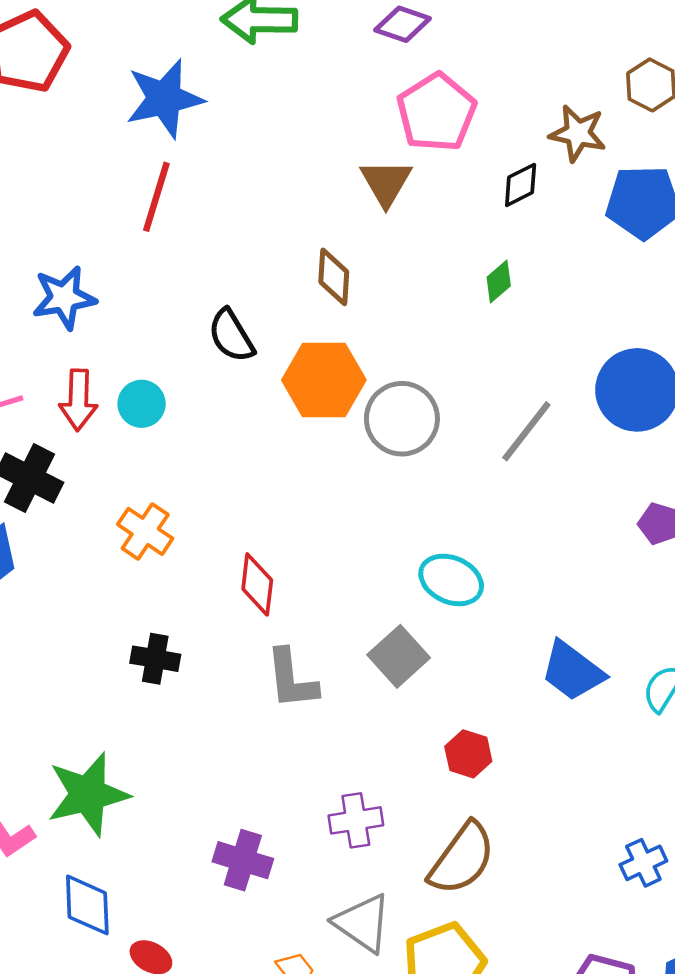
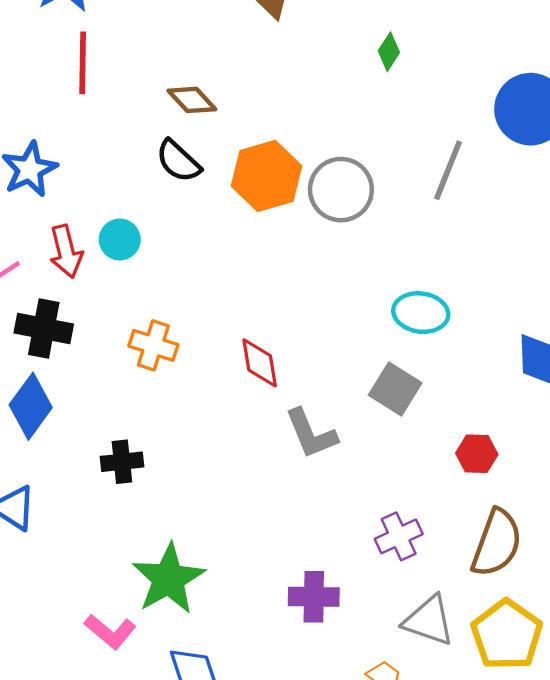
brown diamond: (334, 277) -> (192, 100), moved, turned -30
black cross: (155, 659) -> (122, 462), moved

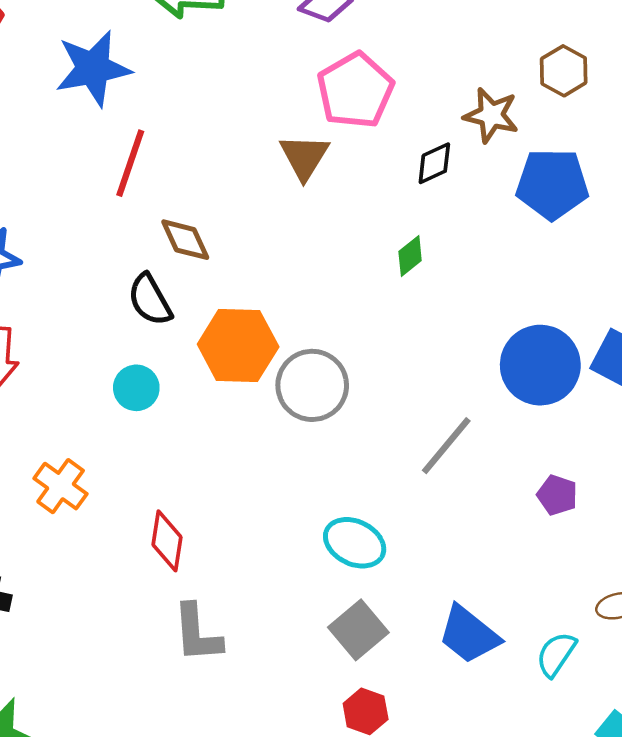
red line: (83, 63) -> (130, 163), moved
gray line: (448, 170) -> (446, 446), moved
cyan circle: (120, 239) -> (136, 388), moved
gray square: (395, 389) -> (358, 630), moved

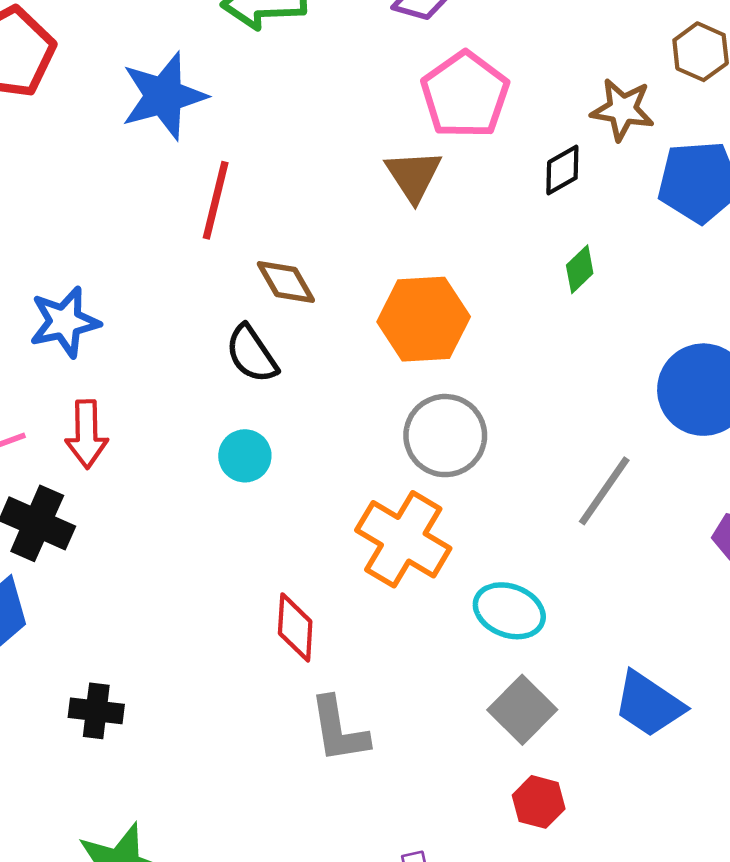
green diamond: (410, 256) -> (580, 269), moved
orange hexagon: (238, 345) -> (424, 319), moved
orange cross: (61, 486) -> (403, 539), moved, size x1.5

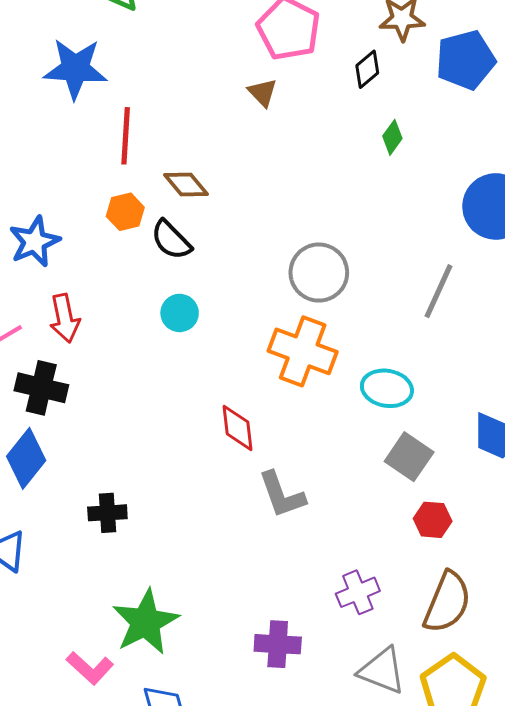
blue star: (164, 96) -> (75, 69), turned 30
brown triangle: (413, 176) -> (263, 93), size x0.7
orange hexagon: (424, 319) -> (125, 212), moved, size x0.6

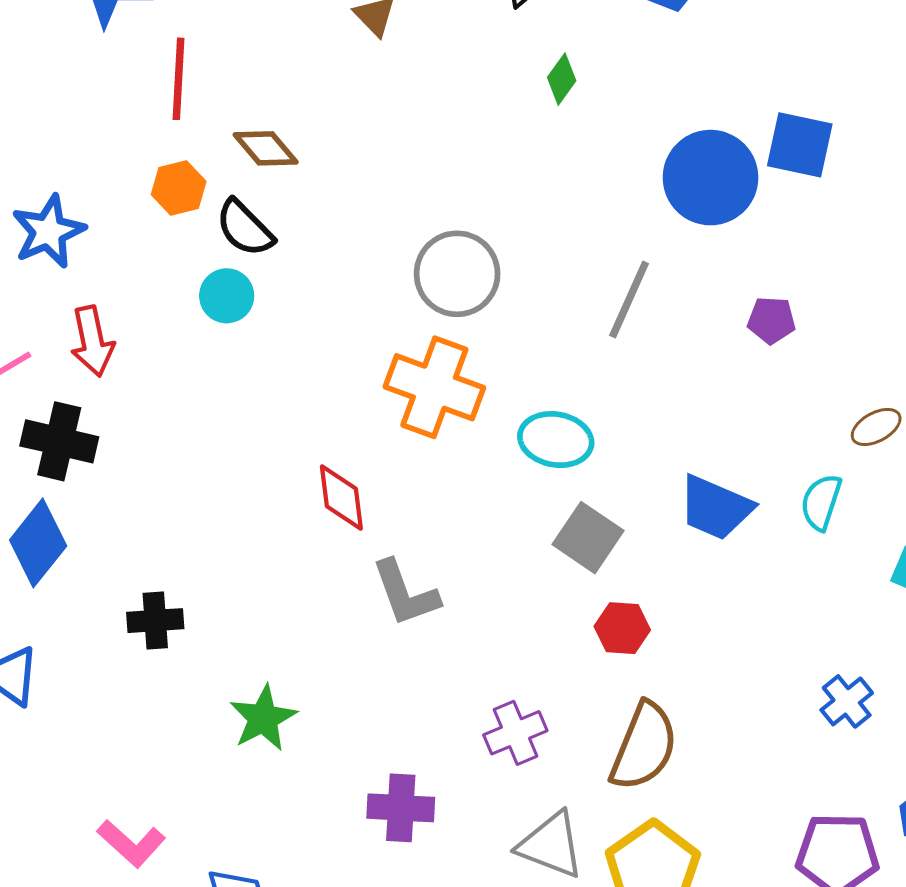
cyan circle: (180, 313) -> (227, 296), moved
green star: (145, 622) -> (263, 718), moved, size x0.7

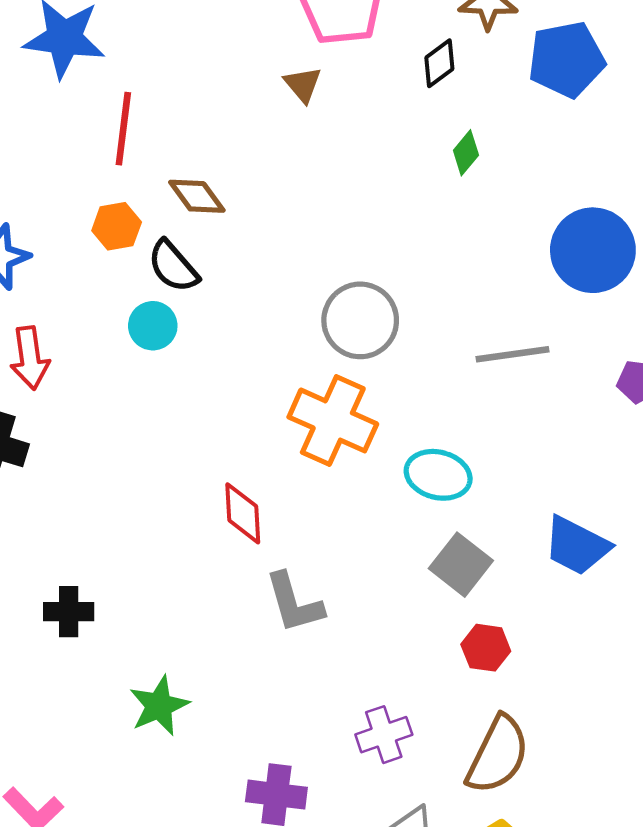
gray line: (629, 300) -> (512, 354), turned 54

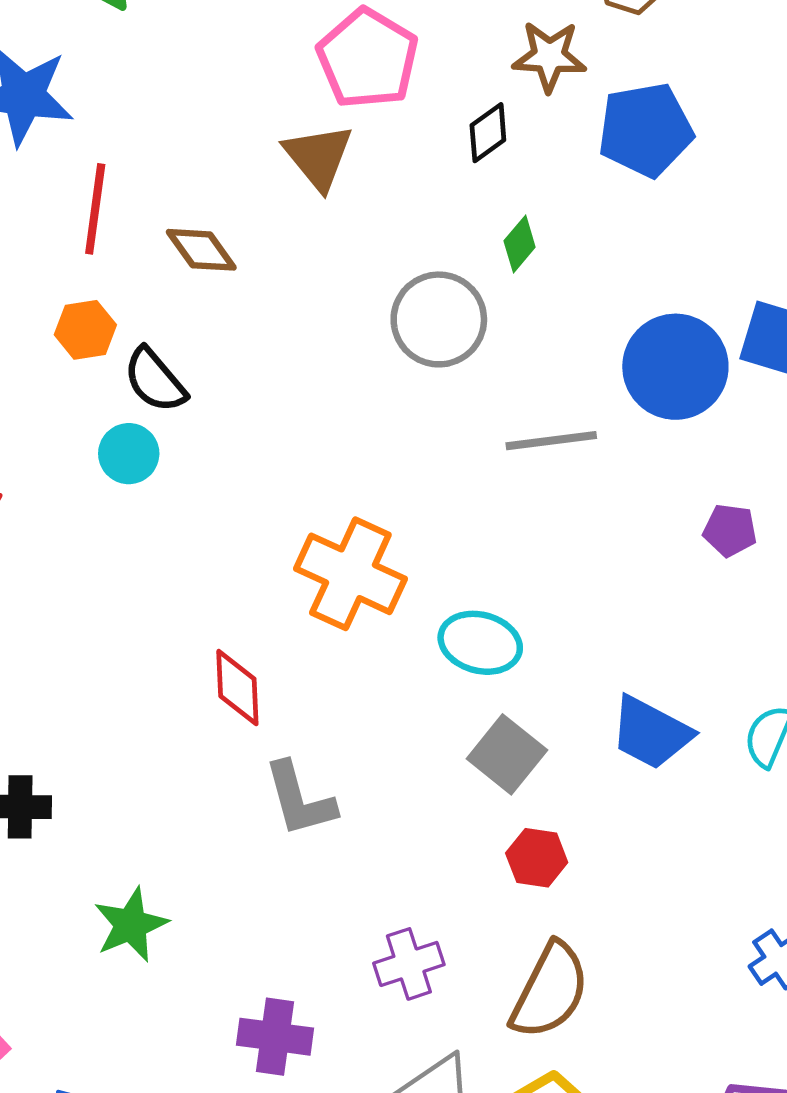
brown triangle: (303, 84) -> (318, 157), size x1.5
brown diamond: (197, 196) -> (201, 250), moved
gray circle: (360, 320) -> (439, 319), moved
gray line: (512, 354) -> (551, 441), moved

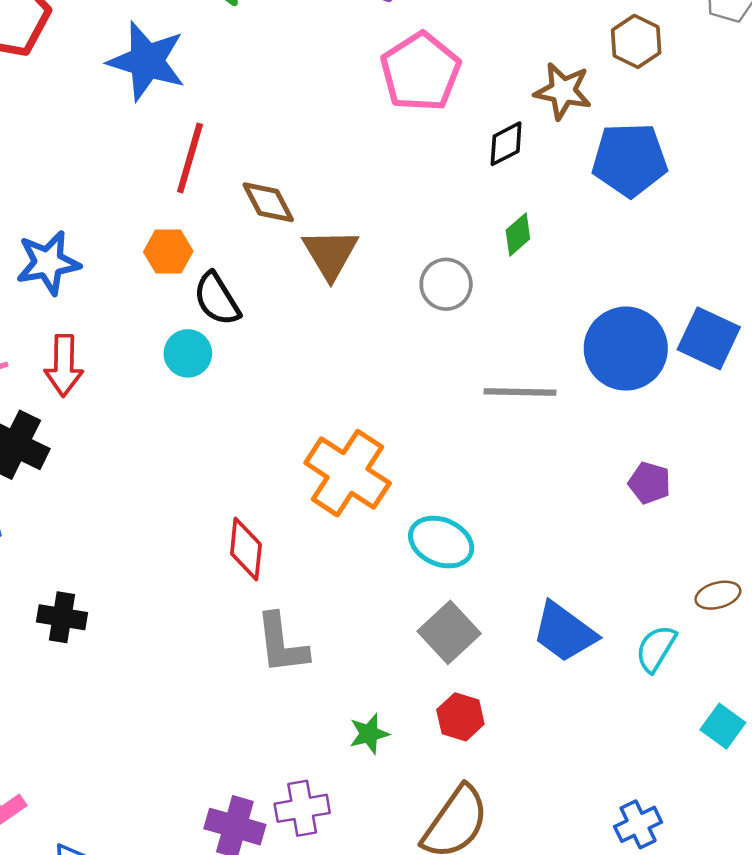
brown triangle: (318, 157) -> (330, 254), moved
gray circle: (439, 319) -> (446, 284), size x0.7
green star: (131, 925) -> (369, 734), moved, size x0.7
purple cross: (409, 964) -> (302, 808), moved

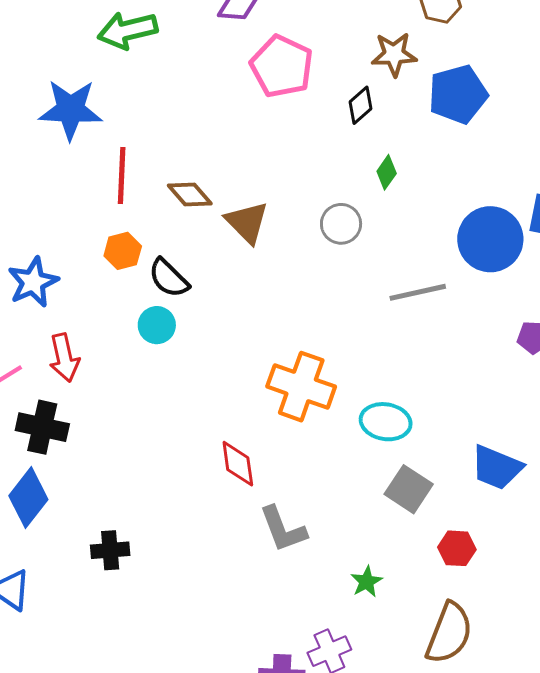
red hexagon: (460, 717) -> (457, 548), moved

